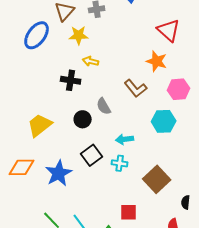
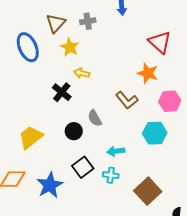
blue ellipse: (37, 35) -> (28, 47), turned -60
yellow star: (79, 35) -> (70, 47), turned 30
black cross: (71, 80) -> (62, 92), turned 30

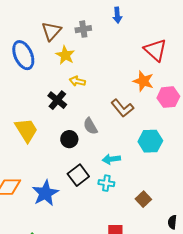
pink hexagon: (170, 101) -> (168, 97), moved
yellow trapezoid: (31, 137) -> (26, 130), moved, turned 96
brown square: (148, 191) -> (143, 199), size x0.6

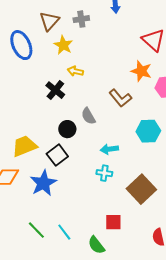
yellow trapezoid: (26, 130) -> (24, 146), moved, turned -80
black square: (78, 175) -> (57, 155), moved
brown square: (143, 199) -> (141, 189), size x1.8

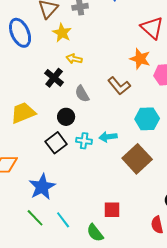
gray semicircle: (88, 116) -> (82, 94), moved
yellow trapezoid: (24, 146) -> (23, 113), moved
cyan cross: (104, 173) -> (84, 141), moved
blue star: (43, 183) -> (42, 187), moved
brown square: (141, 189) -> (137, 159), moved

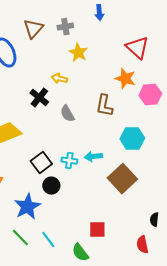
yellow star: (62, 33) -> (78, 53), moved
brown L-shape: (119, 86) -> (104, 106), turned 50
black circle: (66, 117) -> (51, 186), moved

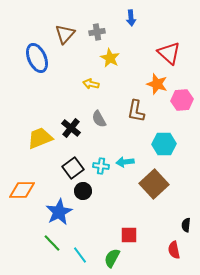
black cross: (39, 98) -> (71, 128), moved
cyan line: (48, 240) -> (80, 255), moved
green semicircle: (80, 253) -> (112, 258), turned 66

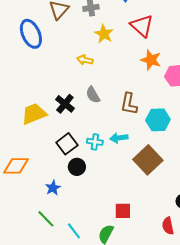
red triangle: (169, 53) -> (142, 26), moved
brown L-shape: (136, 111) -> (129, 104), moved
blue star: (59, 212) -> (53, 188), size x0.6

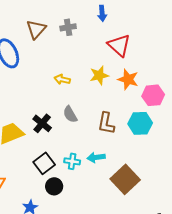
yellow star: (104, 34) -> (99, 75), moved, turned 30
cyan hexagon: (158, 120) -> (140, 123), moved

